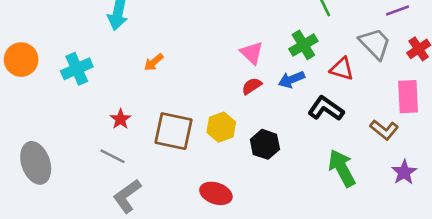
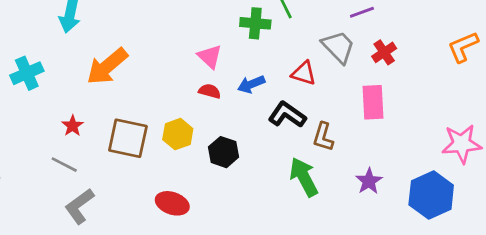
green cross: (303, 45) -> (255, 23), moved, turned 36
orange arrow: (154, 62) -> (107, 66), size x2.0
red semicircle: (252, 86) -> (210, 91), turned 48
brown L-shape: (384, 130) -> (323, 137), moved, turned 68

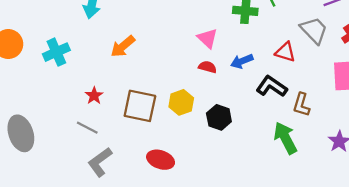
orange arrow: (107, 66) -> (123, 46), size x0.7
red ellipse: (172, 203) -> (161, 160), moved

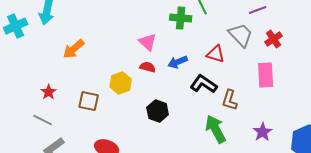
cyan cross: (56, 52) -> (16, 26), moved
yellow hexagon: (181, 102) -> (121, 83), moved
brown square: (140, 106) -> (89, 101), size x0.7

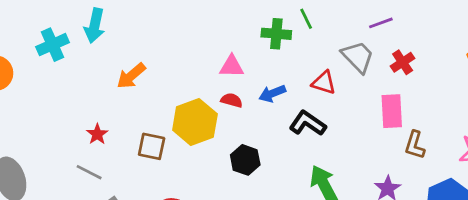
pink triangle: (148, 42) -> (232, 66), turned -42
yellow hexagon: (121, 83) -> (195, 122), size x1.5
brown L-shape: (230, 100) -> (415, 145), moved

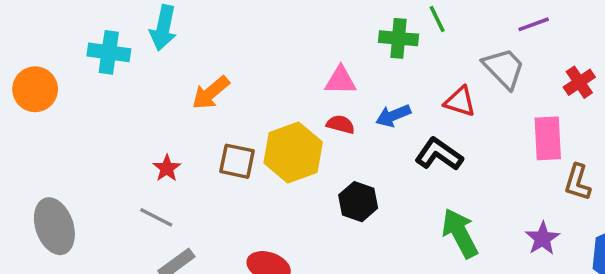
cyan cross: (52, 45) -> (109, 52), turned 32
red cross: (403, 62) -> (579, 82), moved
brown square: (152, 146) -> (237, 161), moved

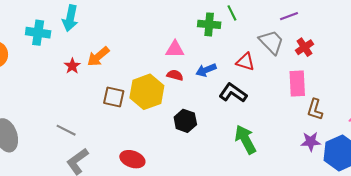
red cross: (579, 82) -> (305, 47), moved
red star: (167, 168) -> (72, 66), moved
purple star: (542, 238) -> (311, 142), moved, turned 30

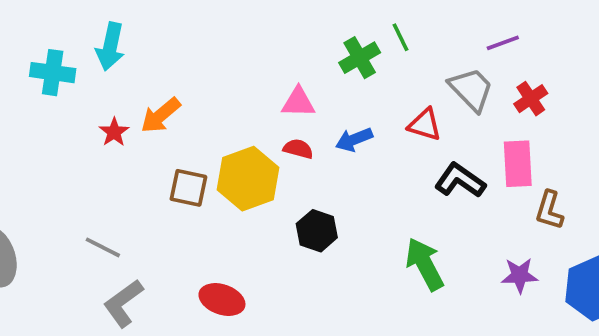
green cross: (209, 24) -> (360, 58), turned -35
black L-shape: (233, 93) -> (460, 180), moved
purple star: (311, 142) -> (520, 275), moved

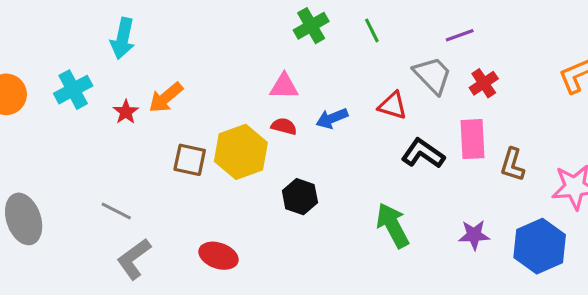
green cross: (360, 58) -> (311, 26), moved
cyan cross: (53, 73) -> (73, 90), moved, turned -36
brown L-shape: (549, 210) -> (512, 165), moved

